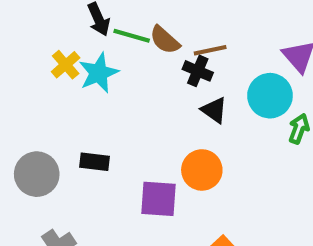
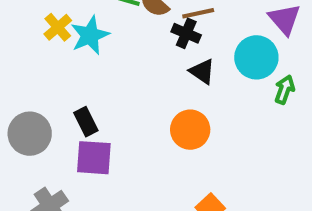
black rectangle: (95, 162) -> (86, 122), turned 56
purple square: (159, 199) -> (94, 158), moved

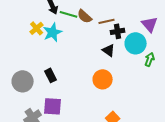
black cross: (186, 33) -> (118, 31), moved, turned -32
purple square: (94, 158) -> (53, 106), moved

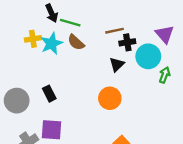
brown semicircle: (85, 16) -> (76, 42), moved
yellow cross: (37, 28) -> (33, 39), turned 32
black triangle: (109, 50) -> (117, 64), turned 40

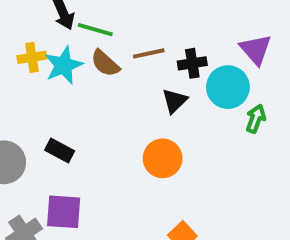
brown line: (114, 31) -> (149, 53), moved
black rectangle: (49, 94) -> (60, 150), turned -35

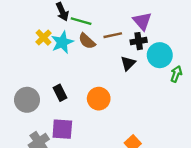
purple triangle: (256, 49) -> (142, 21), moved
yellow cross: (32, 57) -> (43, 38), turned -35
black rectangle: (60, 150) -> (60, 93), turned 35
orange circle: (163, 158) -> (99, 99), moved

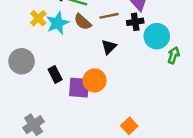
black triangle: (128, 63) -> (109, 47), moved
gray circle: (27, 100) -> (22, 61), moved
purple square: (62, 129) -> (79, 88), moved

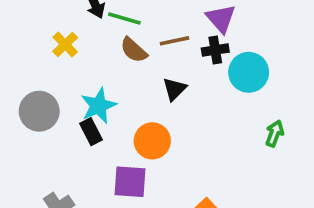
cyan star: (57, 23) -> (98, 106), moved
green arrow: (174, 55) -> (275, 133), moved
purple square: (79, 88) -> (130, 182), moved

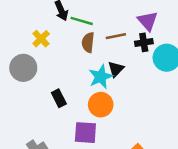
brown semicircle: (134, 50) -> (88, 42), turned 54
cyan star: (98, 106) -> (101, 77), moved
gray circle: (39, 111) -> (23, 68), moved

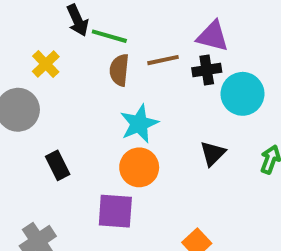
purple triangle: (148, 21) -> (213, 36), turned -35
black triangle: (116, 69) -> (213, 153), moved
black rectangle: (59, 98) -> (58, 165), moved

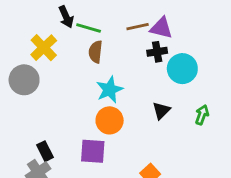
brown line: (163, 60) -> (138, 27), moved
yellow cross: (46, 64) -> (44, 48), size x1.4
black rectangle: (58, 165) -> (45, 151), moved

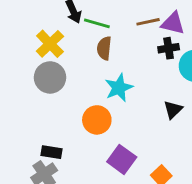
gray circle: (24, 80) -> (50, 77), moved
orange circle: (110, 120) -> (97, 120), moved
black rectangle: (45, 151) -> (51, 152), turned -54
purple square: (93, 151) -> (122, 159), moved, turned 32

